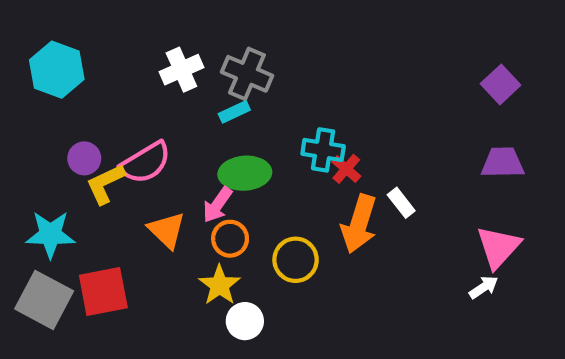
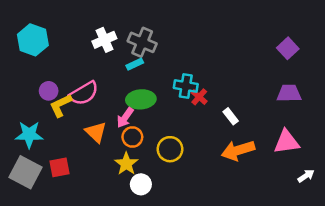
orange arrow: (359, 224) -> (238, 150), moved, turned 56
pink triangle: (498, 247) -> (287, 142), turned 40
white arrow: (484, 287) -> (306, 176), moved
red square: (103, 291) -> (60, 167), size x0.7

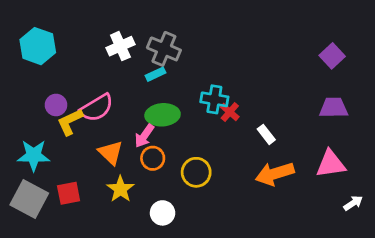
yellow star: (126, 164) -> (120, 189), moved

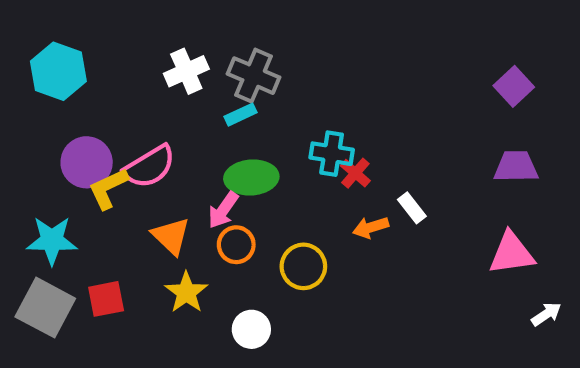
purple circle: (56, 105) -> (87, 162), size x1.5
orange arrow: (275, 174) -> (371, 227), moved, size x0.6

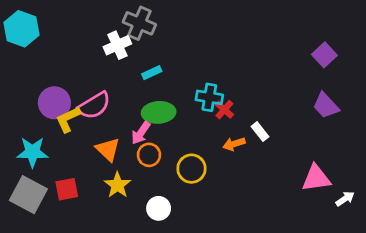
cyan hexagon: (58, 71) -> (21, 29), moved
gray cross: (254, 76) -> (139, 23), moved
purple trapezoid: (516, 167) -> (326, 106), turned -132
pink triangle: (512, 253) -> (316, 178), moved

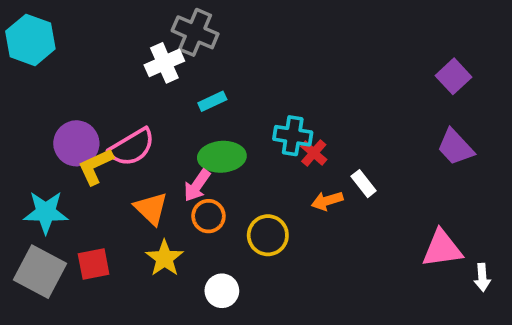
white arrow: (345, 199) -> (482, 277), turned 120

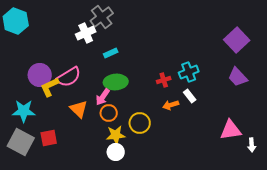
gray cross: (195, 32) -> (102, 17), turned 30
purple square: (454, 76) -> (237, 40), size x1.4
cyan cross: (293, 136) -> (189, 72), moved, turned -30
red cross: (314, 153) -> (164, 80), turned 32
yellow star: (164, 258) -> (116, 135), moved, turned 30

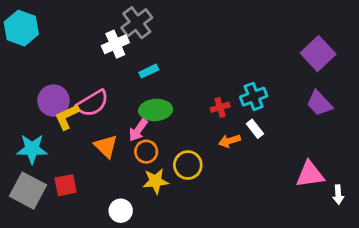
white circle: (116, 152) -> (121, 211), moved

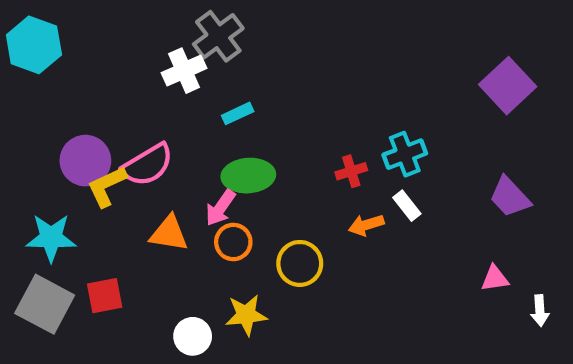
purple trapezoid: (319, 103) -> (510, 197), moved
orange triangle: (106, 146) -> (169, 233), turned -35
pink triangle: (310, 174) -> (495, 278), size x0.6
yellow star: (156, 181) -> (246, 315), moved

